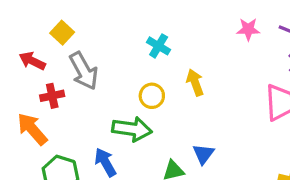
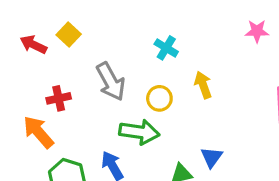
red arrow: (32, 61) -> (33, 45), moved
gray arrow: (84, 71) -> (111, 82), moved

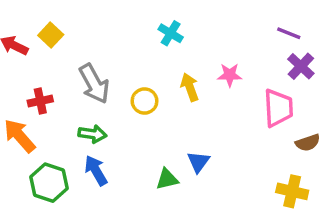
pink star: (257, 31) -> (230, 75), moved
cyan cross: (166, 48) -> (171, 33), moved
green arrow: (139, 132) -> (92, 134), moved, size x0.7

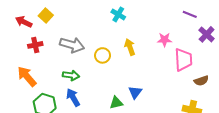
purple cross: (301, 66) -> (207, 34), moved
pink star: (230, 75) -> (165, 40), moved
gray arrow: (94, 84) -> (72, 45), turned -45
red cross: (40, 101) -> (35, 45), moved

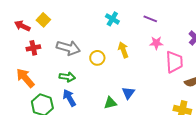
purple line: (190, 14) -> (150, 19), moved

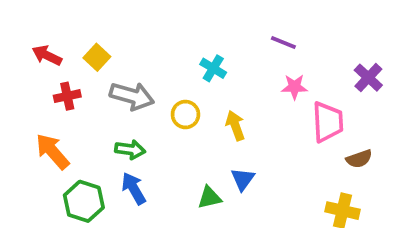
cyan cross: (112, 19) -> (213, 68), moved
yellow square: (43, 20) -> (97, 57), moved
yellow arrow: (123, 50) -> (235, 126), moved

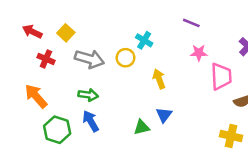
red cross: (67, 96) -> (46, 59), turned 35
yellow circle: (185, 115) -> (125, 58), moved

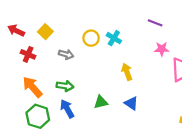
yellow circle: (125, 58) -> (91, 38), moved
gray arrow: (89, 59) -> (66, 54), size x0.6
orange arrow: (36, 96) -> (32, 87), moved
blue triangle: (164, 115) -> (131, 103), turned -32
green triangle: (142, 127) -> (101, 102), moved

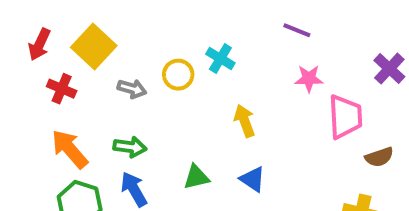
red arrow: (16, 30) -> (39, 44), turned -91
yellow square: (45, 32) -> (94, 46), size x1.5
yellow circle: (91, 38) -> (178, 75), moved

